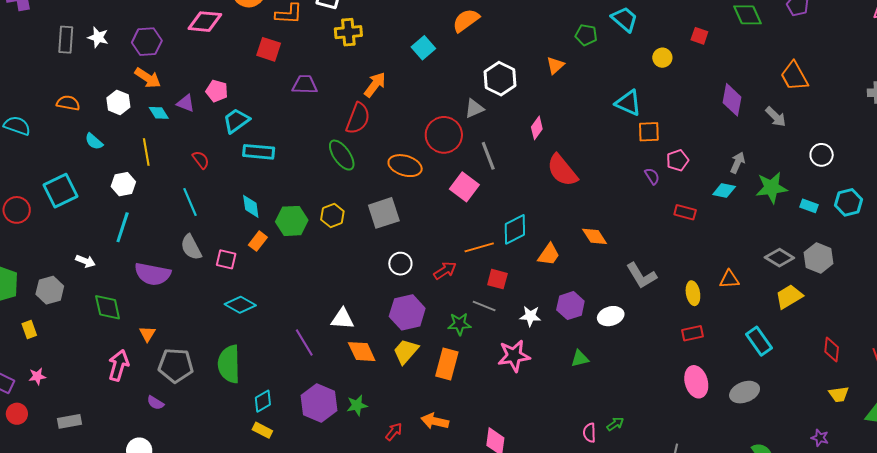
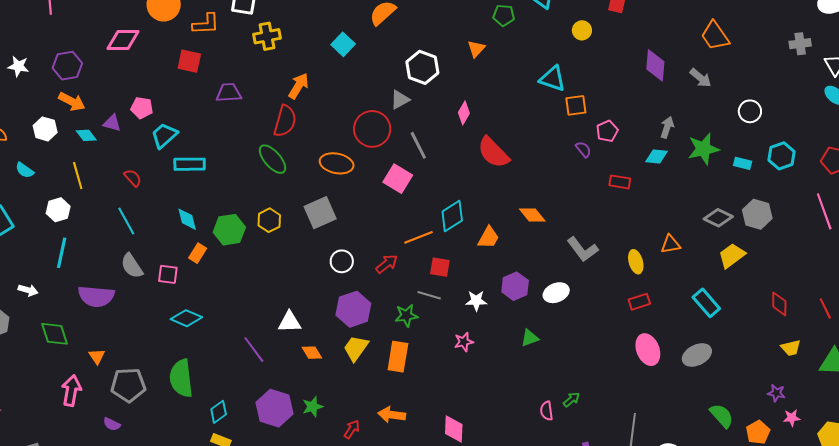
orange diamond: (362, 352) -> (312, 353), size x0.7
pink star: (514, 356) -> (464, 342), size x0.6

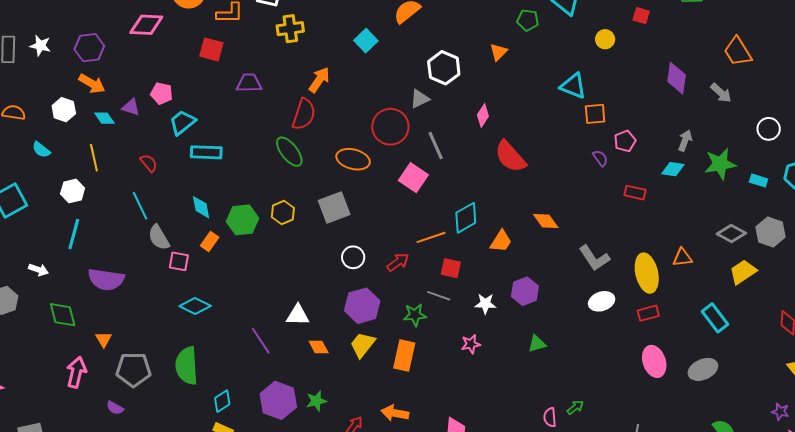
yellow ellipse: (636, 262) -> (647, 273), size x1.6
gray semicircle: (132, 266) -> (159, 237), moved
white ellipse: (556, 293) -> (602, 301), moved

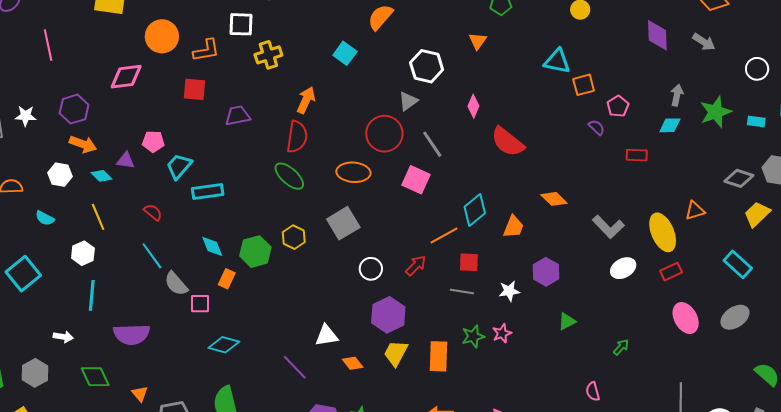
green star: (415, 315) -> (473, 336), moved
green arrow: (575, 407) -> (621, 347), moved

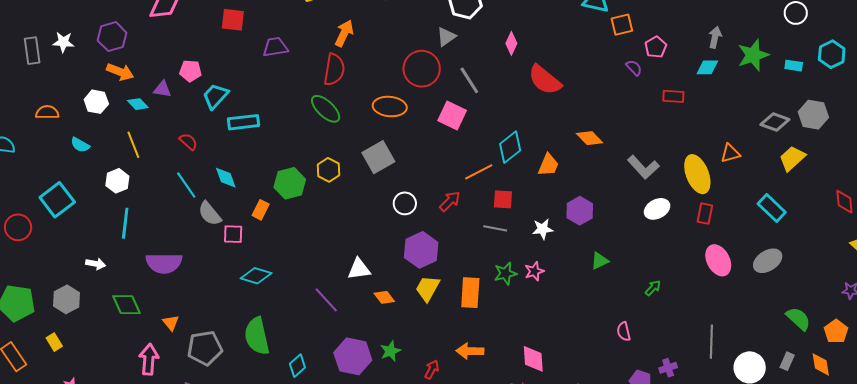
cyan diamond: (212, 246) -> (226, 178), moved
red rectangle: (671, 272) -> (705, 214), turned -55

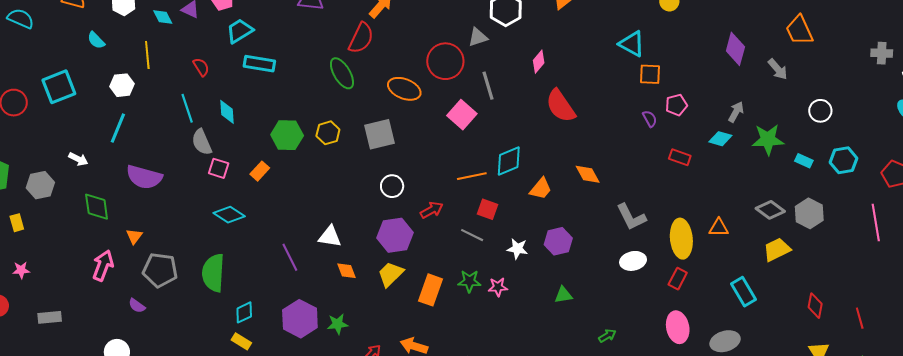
red arrow: (450, 201) -> (432, 210), moved
orange rectangle: (261, 210) -> (260, 171), moved

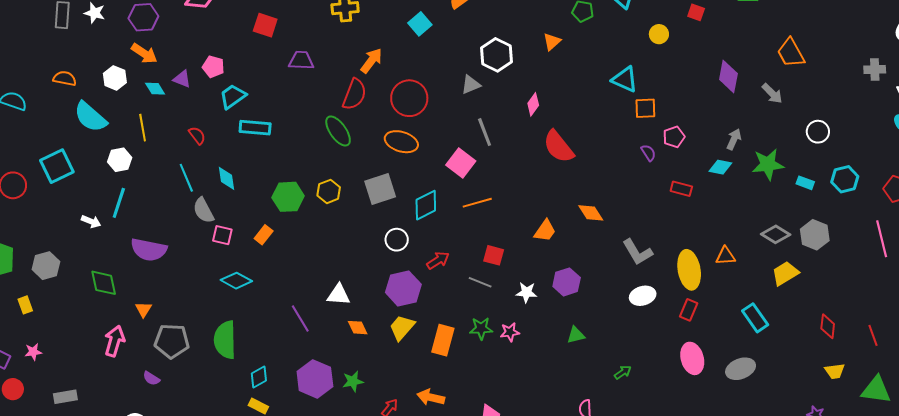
cyan semicircle: (96, 40) -> (90, 117), size x1.8
red circle: (445, 61) -> (409, 98), moved
white arrow: (78, 159) -> (91, 221), moved
cyan diamond: (509, 161) -> (426, 205), moved
orange line: (472, 176) -> (477, 203), moved

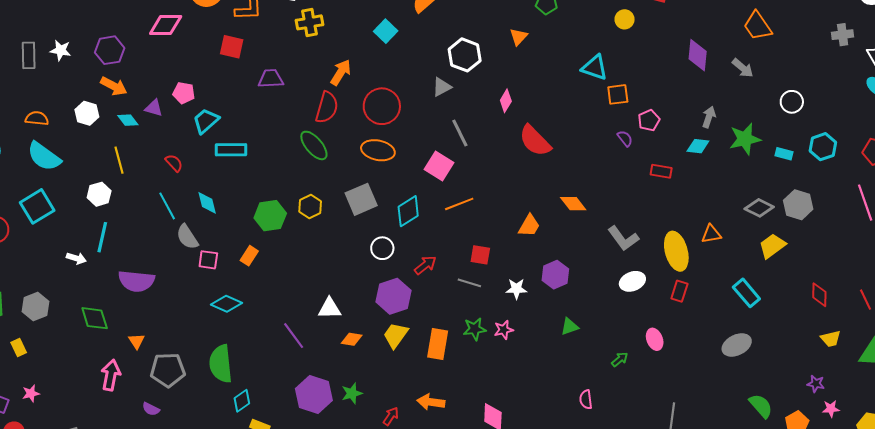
cyan semicircle: (90, 117) -> (44, 156), moved
orange diamond: (358, 328) -> (352, 339), turned -50
pink ellipse: (692, 358) -> (655, 339), moved, size x0.7
cyan diamond: (259, 377) -> (242, 401), moved

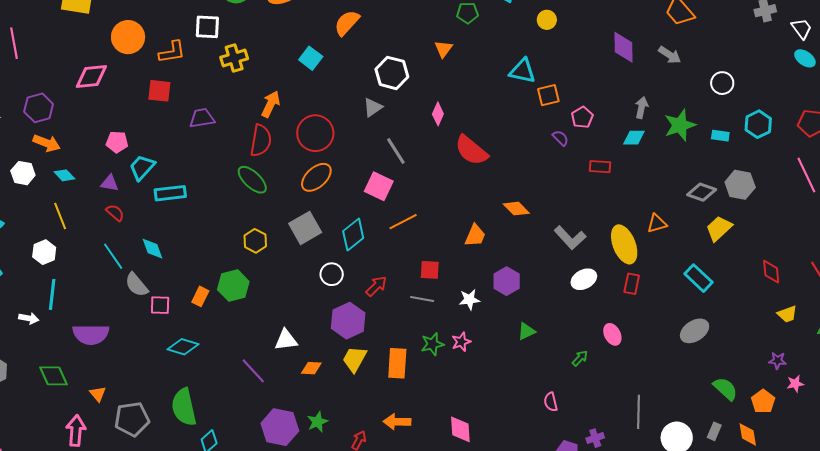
purple triangle: (154, 108) -> (110, 183), moved
orange ellipse: (378, 150) -> (316, 177), turned -48
green hexagon: (270, 216) -> (233, 286), moved

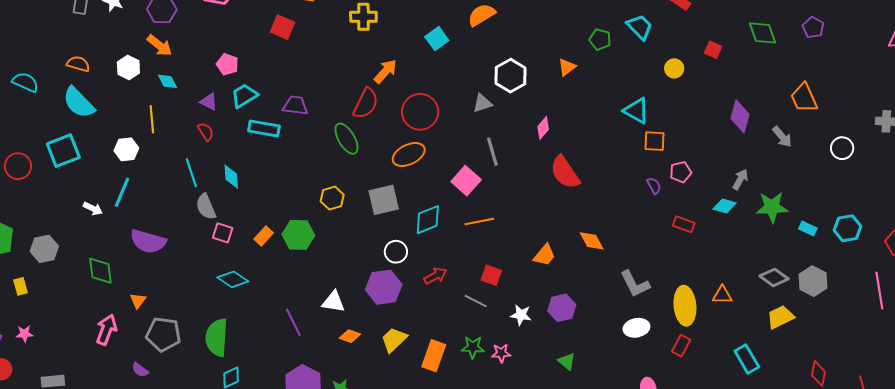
white circle: (722, 83) -> (842, 148), moved
purple trapezoid: (202, 118) -> (295, 105), moved
purple hexagon: (348, 321) -> (384, 287), moved
green triangle: (526, 331) -> (567, 361), turned 48

